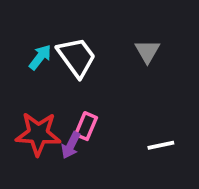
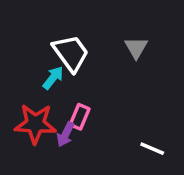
cyan arrow: (40, 57) -> (53, 78), moved
white line: (161, 145) -> (152, 149), moved, turned 35

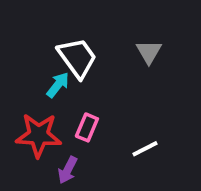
purple arrow: (65, 134) -> (68, 170), moved
white line: (152, 149) -> (145, 149), moved, turned -50

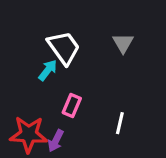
red star: (39, 135) -> (28, 134), moved
white line: (145, 149) -> (120, 123), turned -50

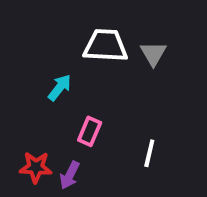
white trapezoid: (64, 48) -> (105, 46), moved, turned -51
red star: (28, 134) -> (36, 167), size x0.7

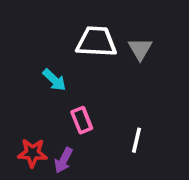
cyan arrow: (60, 88) -> (54, 80), turned 95
pink rectangle: (90, 131) -> (82, 120), turned -45

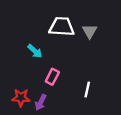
pink rectangle: (82, 120) -> (52, 77), turned 49

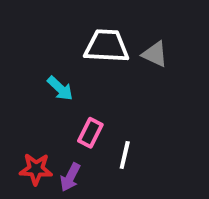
gray triangle: (90, 31) -> (155, 54), turned -35
white line: (87, 90) -> (125, 155), moved

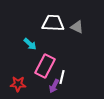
pink rectangle: (90, 133) -> (45, 66), size x1.6
purple arrow: (70, 177) -> (54, 86), moved

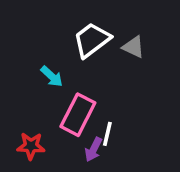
white trapezoid: (53, 23) -> (92, 40), turned -40

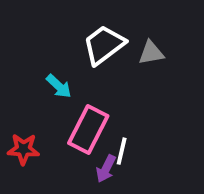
gray triangle: (133, 47) -> (151, 53), turned -35
red star: (31, 146) -> (23, 149), moved

